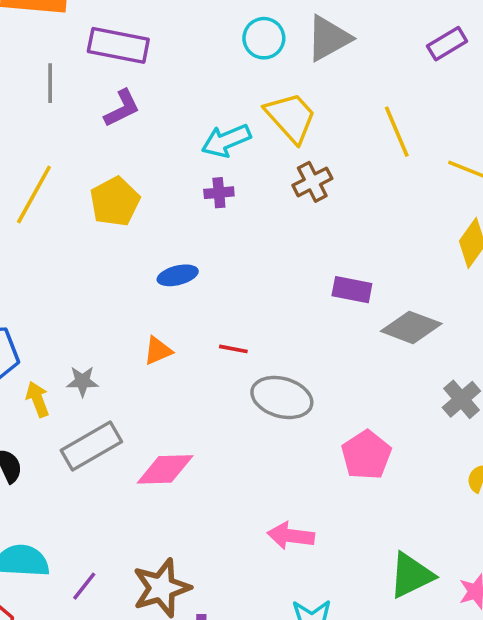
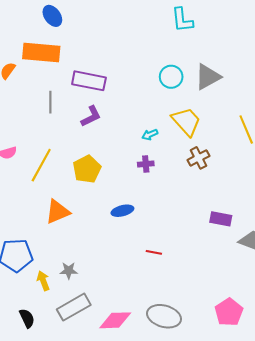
cyan arrow: (226, 141) -> (150, 135), size x0.6
orange triangle: (158, 351) -> (57, 212), moved, size x1.5
gray ellipse: (282, 397) -> (164, 316), moved

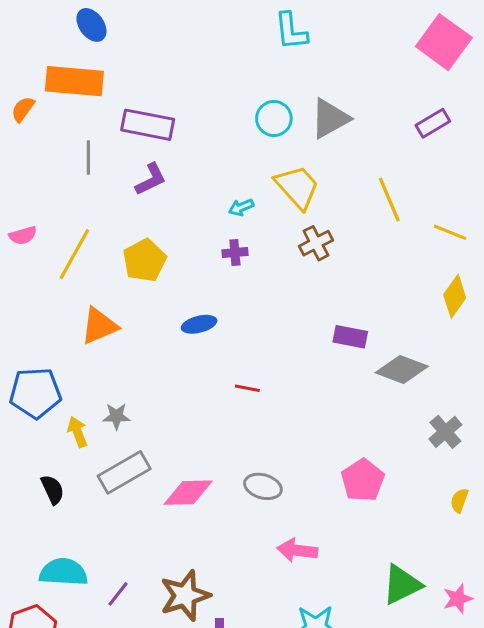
gray ellipse: (164, 316) -> (263, 486), size x0.7

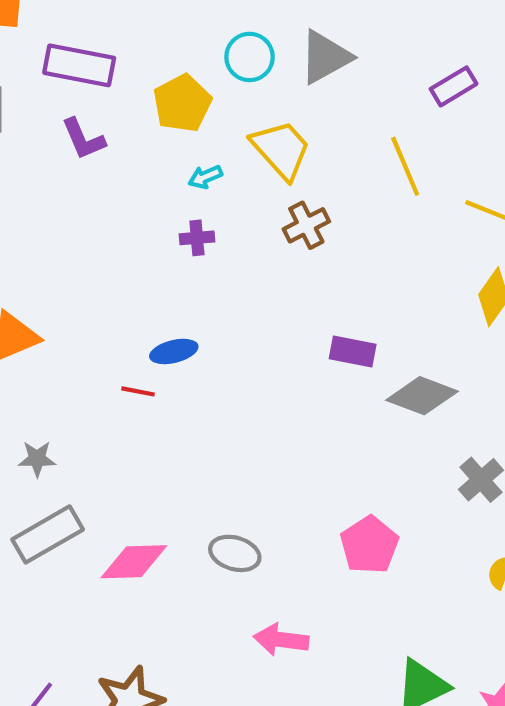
purple rectangle: (433, 123) -> (454, 86), moved
purple L-shape: (151, 179) -> (83, 139), turned 93
yellow pentagon: (144, 260) -> (182, 103), moved
blue ellipse: (199, 324) -> (174, 351), moved
red line: (247, 388) -> (138, 391), moved

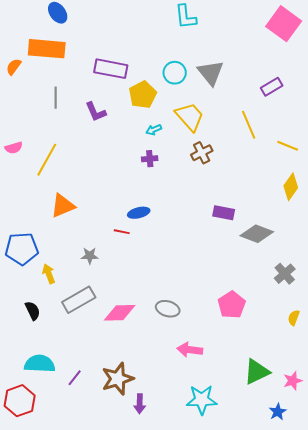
gray triangle: (325, 57) -> (211, 73), turned -40
purple rectangle: (79, 65) -> (111, 69), moved
gray star: (37, 459) -> (90, 256), moved

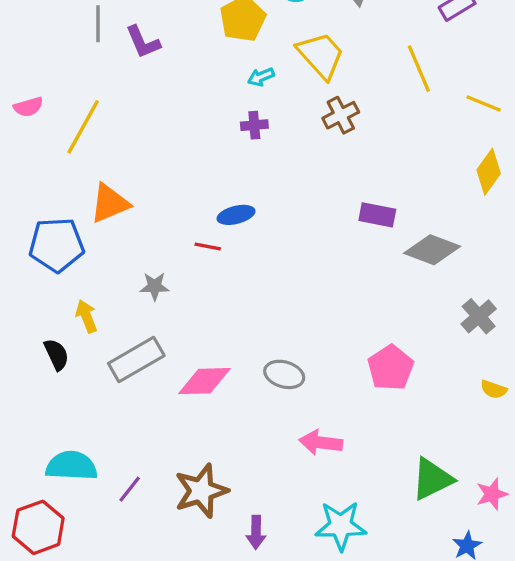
purple L-shape: (96, 112) -> (143, 42), moved
blue pentagon: (22, 249) -> (57, 245), moved
black semicircle: (33, 311) -> (57, 354), moved
yellow semicircle: (294, 318) -> (494, 389), turned -91
purple arrow: (140, 404) -> (256, 532), moved

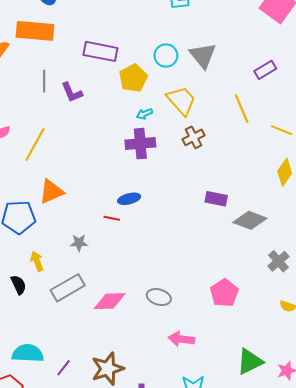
purple cross: (254, 125) -> (140, 144), size x1.8

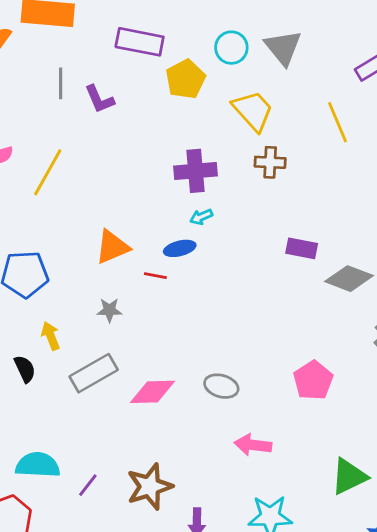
cyan arrow: (144, 114) -> (201, 217), moved
brown cross: (194, 137) -> (270, 162), turned 30
orange triangle: (51, 192) -> (112, 247), moved

